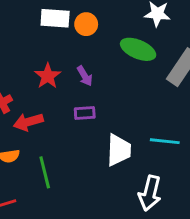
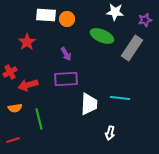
red star: (48, 76) -> (27, 42), moved
purple rectangle: (85, 113) -> (66, 79), size x1.6
white arrow: (150, 193) -> (110, 133), size x0.6

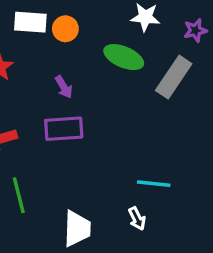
cyan line: (120, 98) -> (154, 184), moved
white trapezoid: (89, 104) -> (77, 229), moved
white arrow: (110, 133) -> (137, 219), turned -40

